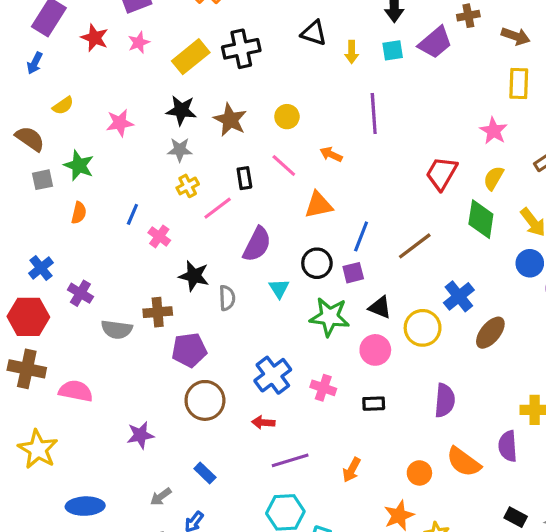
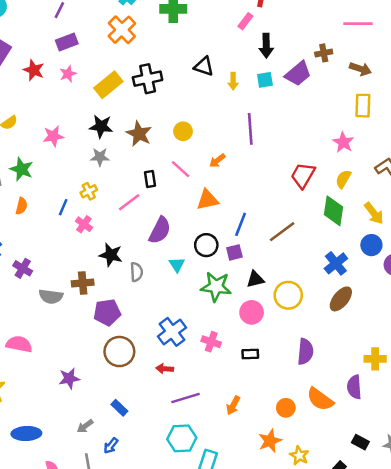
orange arrow: (331, 154) -> (217, 161), turned -63
yellow cross: (188, 186) -> (89, 191), moved
blue cross: (459, 296) -> (336, 263), moved
black triangle: (380, 307) -> (255, 279), turned -36

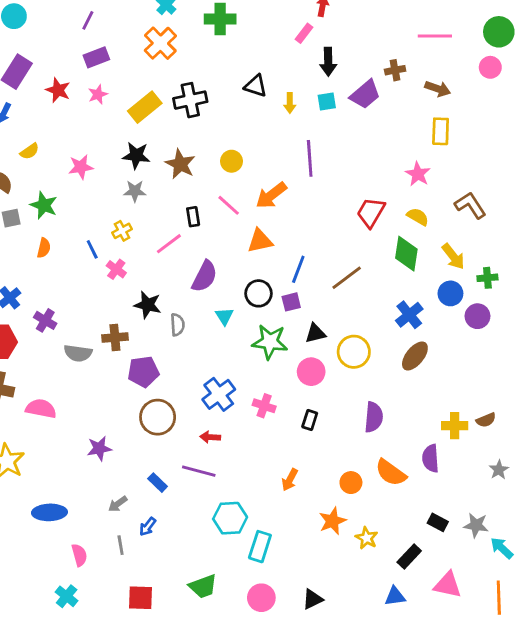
orange arrow: (217, 161) -> (271, 195), size x1.6
yellow semicircle: (343, 179) -> (418, 217), turned 90
blue line: (63, 207) -> (92, 249), turned -49
black rectangle: (250, 354) -> (310, 420), turned -70
purple line: (185, 398) -> (199, 471), moved, turned 32

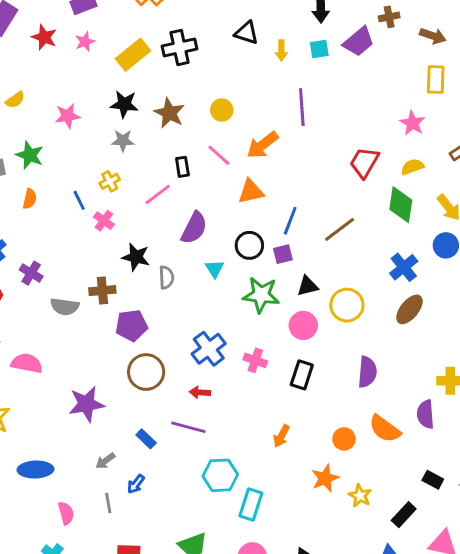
yellow semicircle: (418, 217) -> (412, 167), turned -50
black rectangle: (310, 420) -> (302, 375), size x1.4
purple star: (99, 448) -> (86, 404), size x1.4

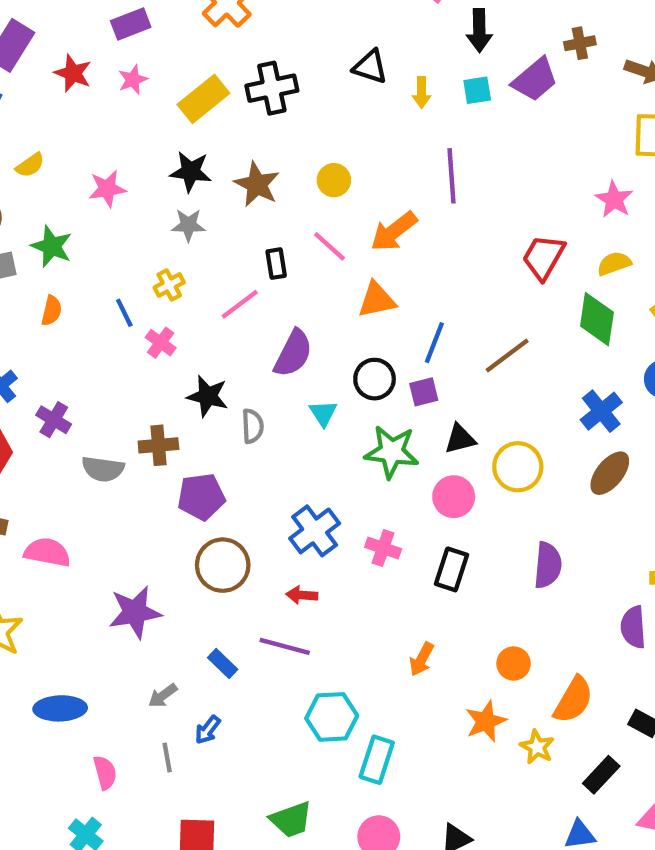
orange semicircle: (385, 429) -> (573, 700), moved, turned -96

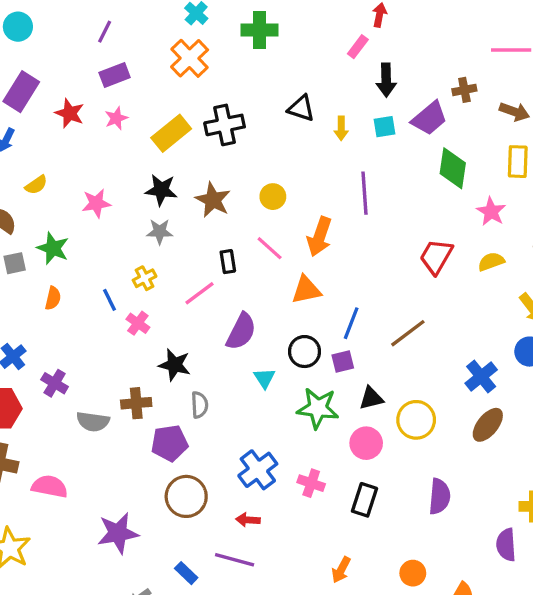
orange arrow: (394, 231) -> (319, 237), turned -33
green diamond: (597, 319) -> (453, 168), moved
gray semicircle: (253, 426) -> (200, 405), moved

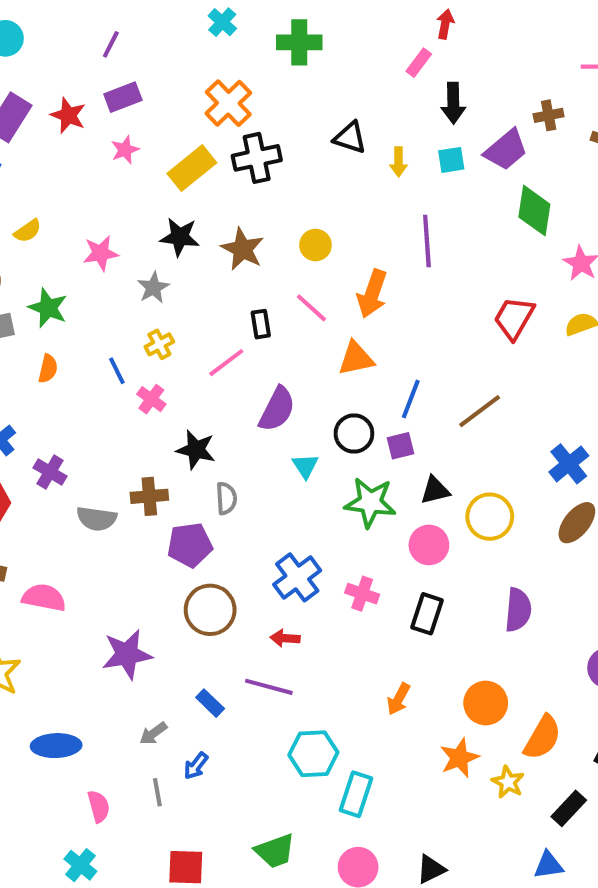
orange cross: (190, 58) -> (228, 103), moved
red star: (70, 113) -> (68, 115), moved
gray star: (160, 232) -> (153, 288), moved, turned -30
orange circle: (413, 573) -> (486, 703), size x1.4

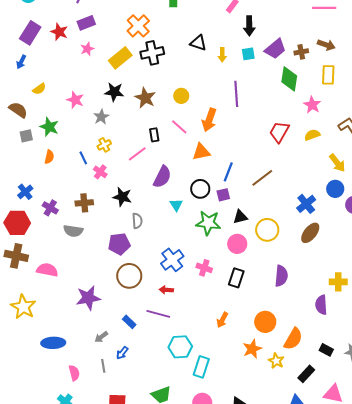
brown cross: (549, 115) -> (301, 52), moved
pink star: (101, 253) -> (75, 100), turned 30
brown cross: (149, 496) -> (84, 203), moved

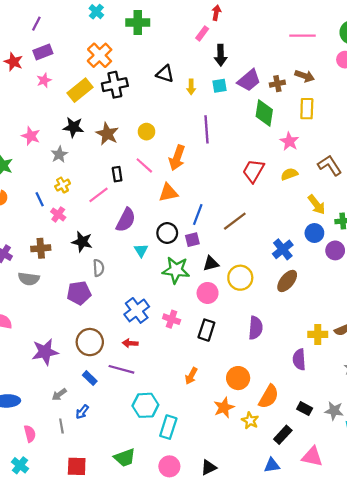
brown circle: (129, 276) -> (90, 342), moved

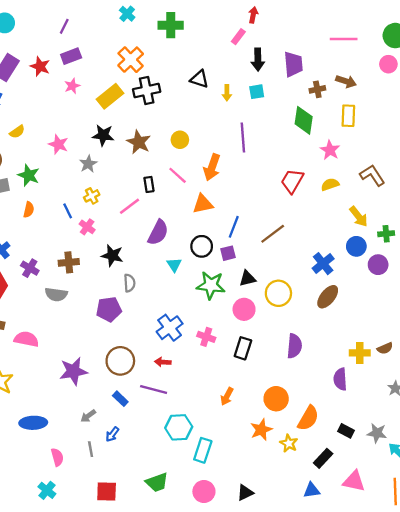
purple trapezoid: (249, 80) -> (293, 64), moved, turned -55

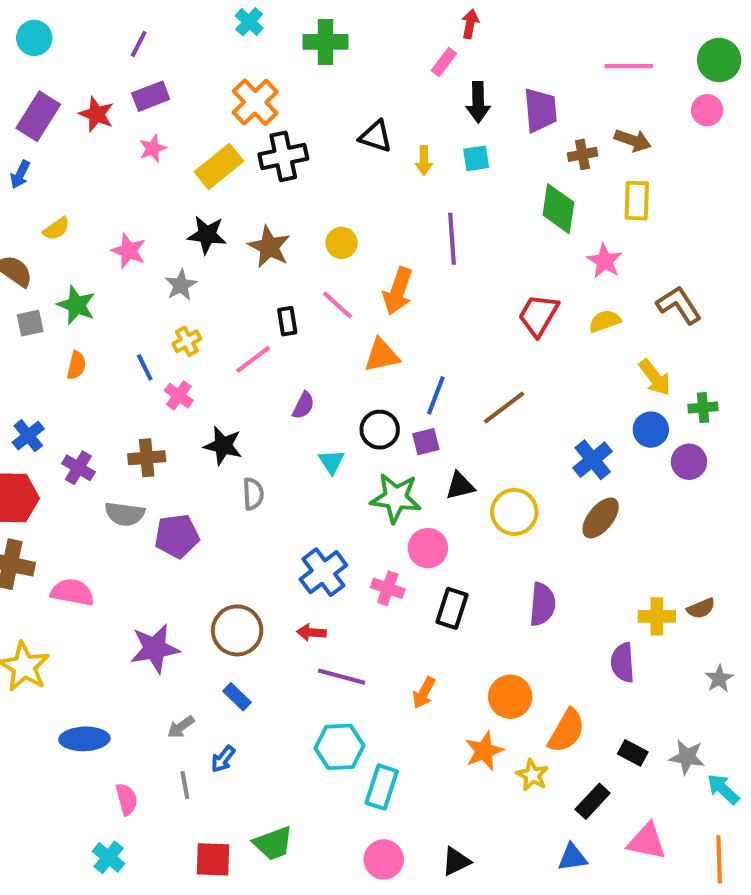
purple semicircle: (158, 233) -> (303, 405), size x0.6
purple pentagon: (109, 309) -> (177, 536), moved
pink circle: (244, 309) -> (428, 548), moved
purple line: (154, 390) -> (342, 677), moved
green trapezoid: (157, 482) -> (273, 843), moved

